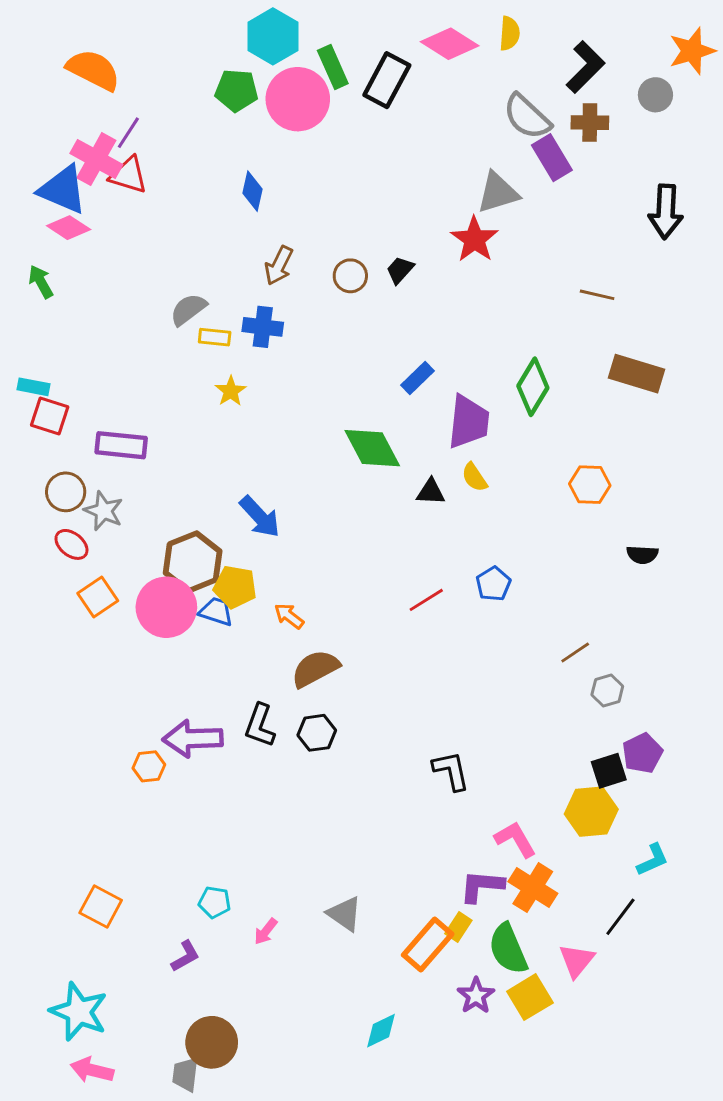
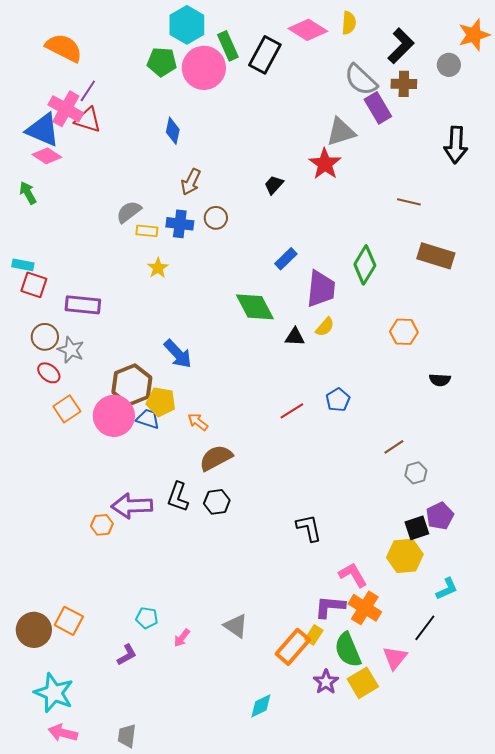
brown circle: (350, 276) -> (216, 218), moved
yellow semicircle: (474, 477) -> (325, 327), turned -105
brown circle: (212, 1042) -> (34, 630), moved

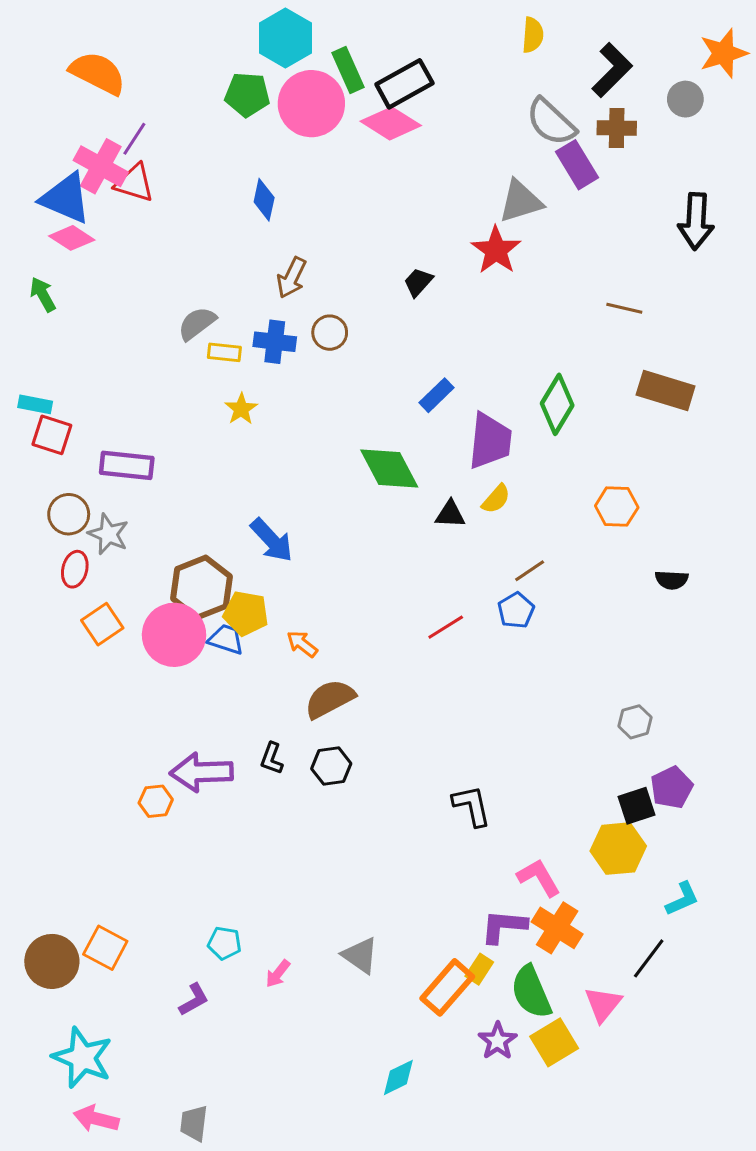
pink diamond: (308, 30) -> (391, 123), moved
black rectangle: (265, 55) -> (404, 84), turned 33
red ellipse: (49, 373) -> (75, 569), turned 65
brown line: (394, 447) -> (530, 571), moved
black L-shape: (178, 497) -> (272, 758), size x0.7

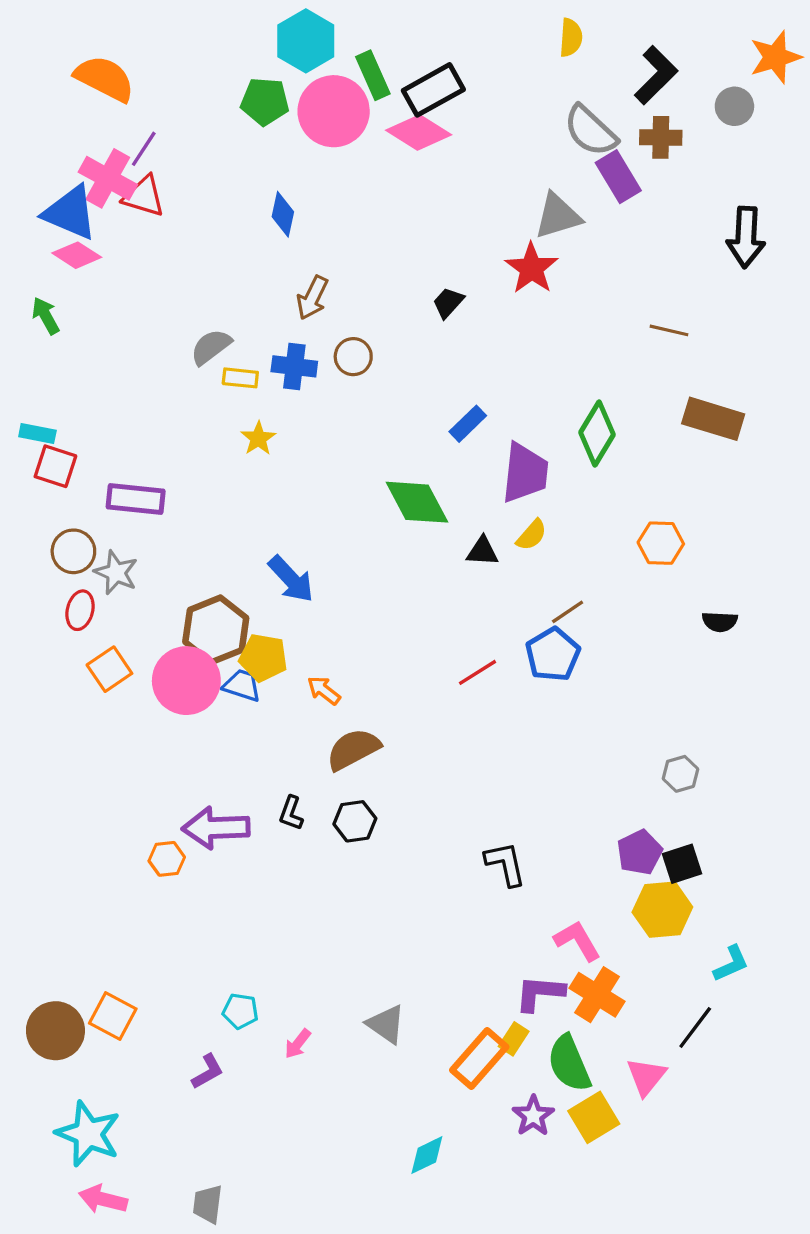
blue pentagon: (516, 610) -> (553, 654), size x1.4
purple pentagon: (672, 787) -> (640, 852), moved

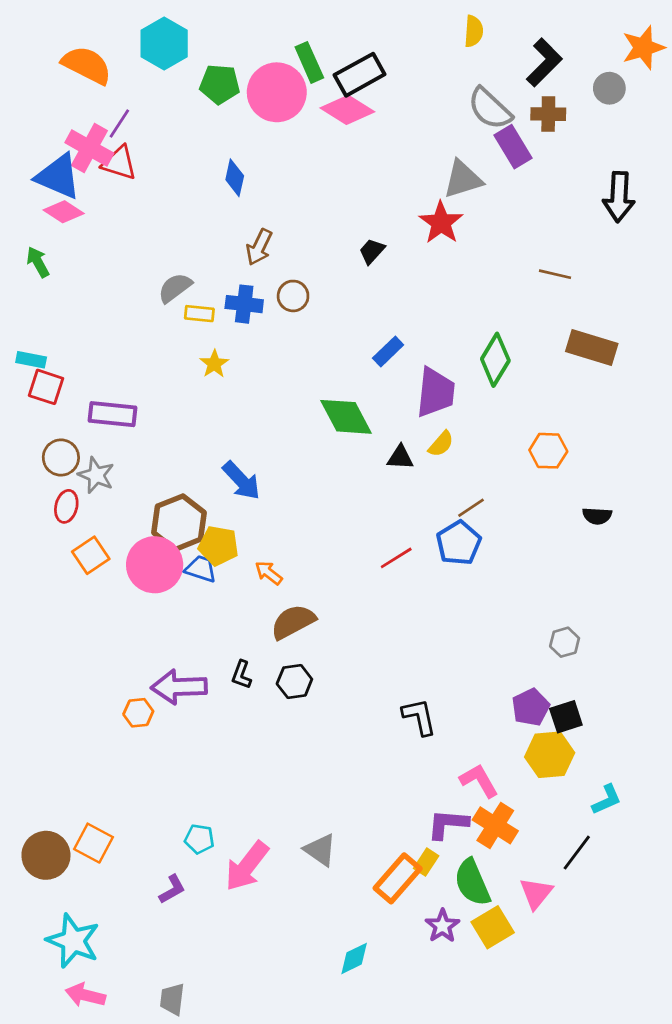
cyan hexagon: (306, 41) -> (164, 43), moved
pink arrow: (298, 1044) -> (247, 866), size x2.0

